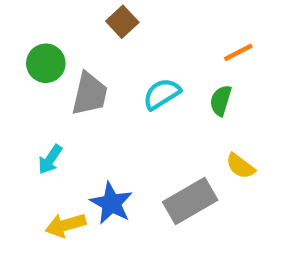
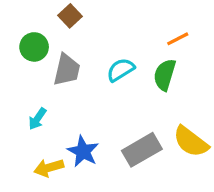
brown square: (122, 22) -> (70, 16), moved
green semicircle: (221, 100) -> (165, 75), size x1.4
yellow semicircle: (240, 166) -> (191, 142), moved, size x1.6

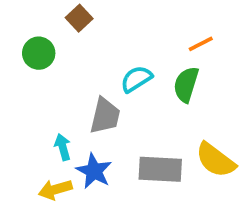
gray trapezoid: (67, 70) -> (105, 116), moved
cyan arrow: (37, 119) -> (63, 147), moved, turned 130
gray rectangle: (142, 150) -> (160, 169), turned 33

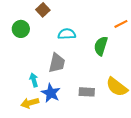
orange line: (201, 44) -> (121, 24), moved
cyan semicircle: (136, 79) -> (67, 34), moved, turned 30
gray rectangle: (160, 169) -> (87, 92), size x0.7

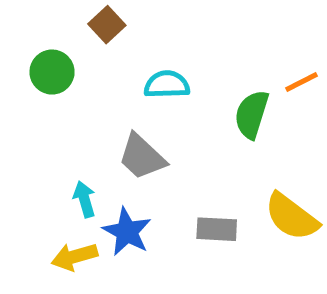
orange line: (121, 24) -> (302, 82), moved
gray trapezoid: (57, 63) -> (142, 157), turned 120

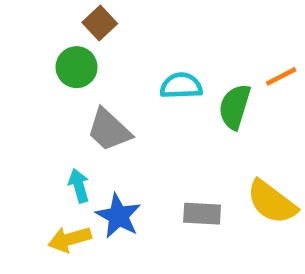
green circle: (52, 72) -> (77, 67), moved
cyan semicircle: (167, 84) -> (181, 86), moved
gray trapezoid: (142, 157) -> (109, 130), moved

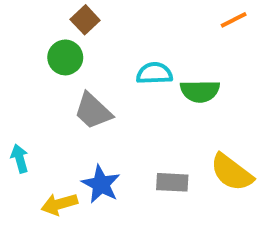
orange line: (281, 76) -> (234, 20), moved
green semicircle: (235, 107) -> (200, 91), turned -108
cyan arrow: (79, 186) -> (20, 159), moved

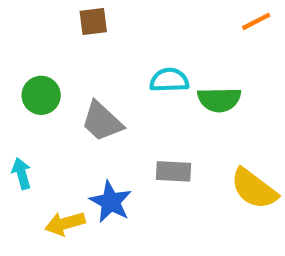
brown square: (85, 20) -> (93, 21), turned 36
green circle: (65, 57) -> (41, 95), moved
gray rectangle: (172, 182) -> (174, 171), moved

